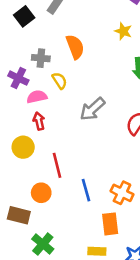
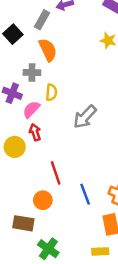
orange semicircle: (75, 47) -> (48, 50), moved
yellow semicircle: (59, 81) -> (51, 92), turned 42
pink semicircle: (37, 97) -> (31, 109), turned -30
yellow circle: (23, 147) -> (15, 147), moved

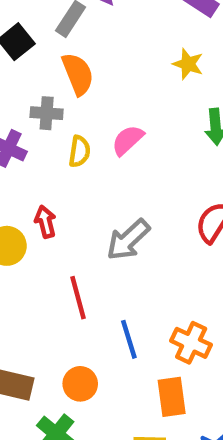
pink semicircle: (31, 109) -> (128, 140), moved
gray arrow: (85, 117) -> (128, 240), moved
orange circle: (43, 200) -> (80, 384), moved

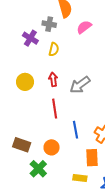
pink semicircle: (128, 140) -> (84, 27), moved
yellow semicircle: (79, 151) -> (54, 49), moved
red arrow: (45, 222) -> (53, 79), moved

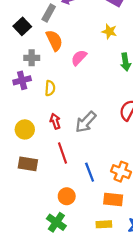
gray cross: (49, 24) -> (32, 58), moved
purple cross: (30, 38) -> (22, 80), turned -35
brown rectangle: (22, 145) -> (28, 164), moved
orange rectangle: (92, 158) -> (113, 200), turned -72

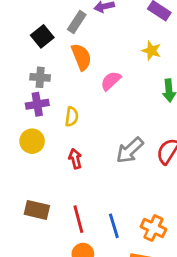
gray cross: (32, 58) -> (40, 77), moved
gray arrow: (86, 122) -> (130, 150), moved
yellow circle: (25, 129) -> (32, 141), moved
red line: (62, 153) -> (78, 219), moved

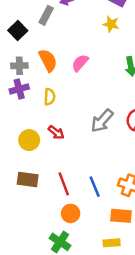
yellow star: (151, 51) -> (111, 24), moved
orange semicircle: (81, 57) -> (48, 60), moved
yellow circle: (32, 141) -> (29, 140), moved
red arrow: (75, 159) -> (56, 132), turned 147

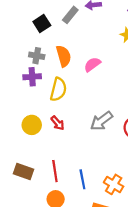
yellow semicircle: (50, 97) -> (58, 89), size x1.5
brown rectangle: (28, 179) -> (23, 172), moved

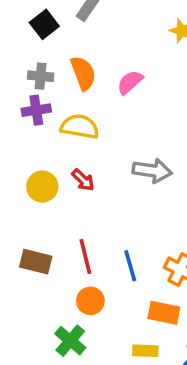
yellow semicircle: (58, 89) -> (80, 127), turned -90
gray arrow: (101, 121) -> (152, 171), turned -130

